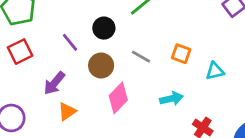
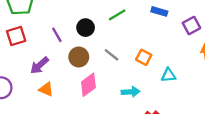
orange triangle: (67, 111) -> (46, 89), turned 49

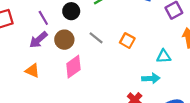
purple arrow: (40, 65) -> (38, 40), moved
cyan triangle: (168, 75) -> (164, 56), moved
cyan arrow: (131, 92) -> (151, 78), moved

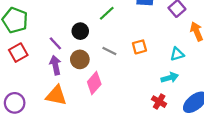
purple arrow: (38, 40) -> (55, 65), turned 132
orange square: (127, 41) -> (139, 47), turned -32
orange triangle: (32, 71) -> (56, 95), size x1.5

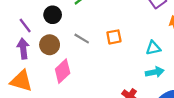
cyan arrow: (170, 78) -> (155, 72), moved

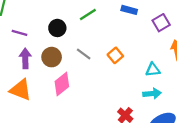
purple line: (25, 26) -> (19, 33), moved, turned -42
orange square: (114, 37) -> (115, 55), turned -35

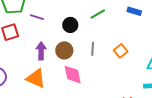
purple line: (19, 33) -> (37, 17), moved
gray line: (84, 54) -> (93, 49), turned 56
pink diamond: (62, 84) -> (73, 75), turned -65

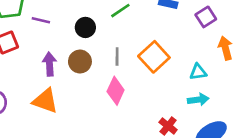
orange square: (121, 51) -> (154, 57), size x1.6
pink diamond: (73, 75) -> (116, 91), moved, turned 40

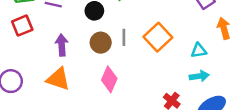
brown circle: (80, 62) -> (101, 43), moved
pink diamond: (116, 91) -> (109, 79), moved

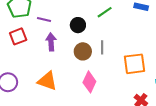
orange square: (158, 37) -> (135, 64), moved, turned 35
purple arrow: (62, 45) -> (51, 42), moved

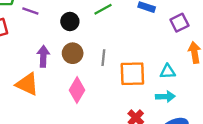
purple arrow: (51, 42) -> (43, 56), moved
gray line: (102, 47) -> (103, 58), moved

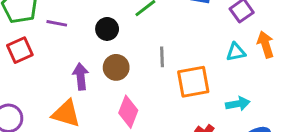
gray line: (103, 58) -> (162, 57), moved
cyan triangle: (168, 72) -> (236, 52), moved

